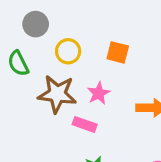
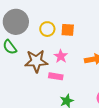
gray circle: (36, 24) -> (16, 22), size x1.6
yellow circle: (68, 51) -> (47, 29), moved

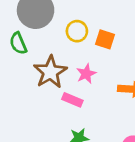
brown star: (36, 61) -> (50, 72), turned 30

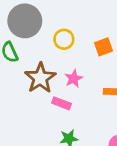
orange square: (105, 39) -> (104, 47), moved, turned -36

